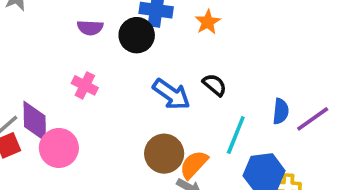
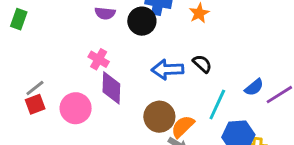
blue arrow: (171, 94) -> (167, 70), turned 140
blue semicircle: (281, 111) -> (254, 87), turned 42
purple diamond: (35, 121) -> (111, 88), moved

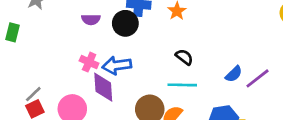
blue arrow: (167, 70) -> (117, 65), moved
cyan line: (217, 105) -> (182, 85), moved, turned 72

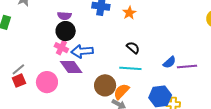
black circle: (125, 23) -> (66, 31), moved
purple line: (257, 78) -> (187, 67), turned 30
purple diamond: (103, 87) -> (71, 67), turned -35

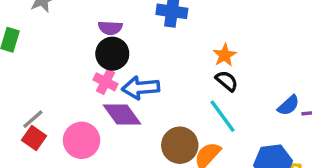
orange star: (129, 13) -> (225, 55), moved
cyan line: (130, 68) -> (222, 116), turned 50
red square: (19, 81) -> (34, 138), turned -32

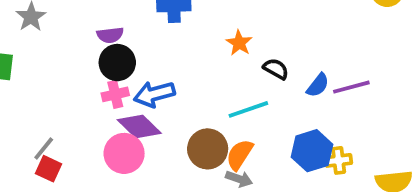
black semicircle: (227, 81) -> (276, 69), moved
pink cross: (106, 82) -> (115, 94), turned -30
cyan line: (222, 116) -> (248, 109), turned -63
pink circle: (82, 140) -> (124, 153), moved

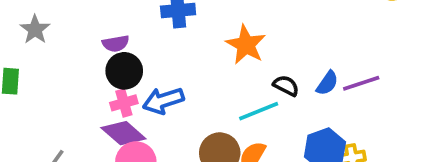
orange star: (239, 43) -> (246, 45), size x1.5
black semicircle: (276, 69) -> (286, 86), moved
purple diamond: (139, 127) -> (123, 133), moved

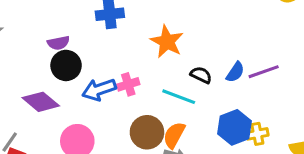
pink cross: (124, 103) -> (128, 84), moved
cyan line: (259, 111) -> (179, 97), turned 44
purple diamond: (123, 133) -> (41, 102), moved

